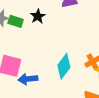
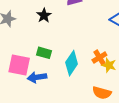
green rectangle: (16, 21) -> (44, 53), moved

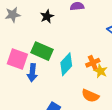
green rectangle: (44, 53) -> (42, 51), size x1.5
blue arrow: (37, 77) -> (32, 73), turned -84

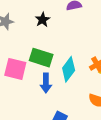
blue arrow: (32, 73) -> (46, 83), moved

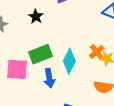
green rectangle: (41, 58) -> (40, 54), turned -30

